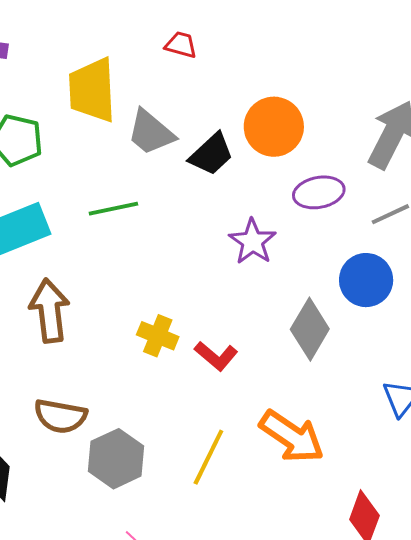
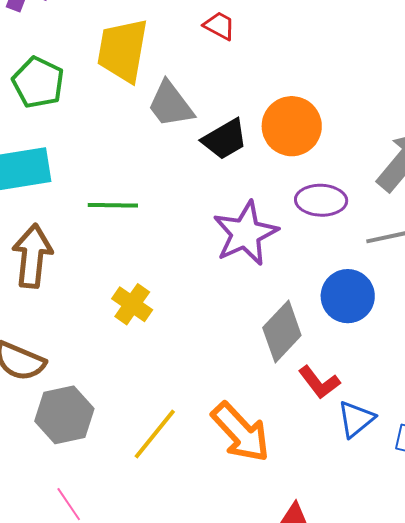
green line: (113, 209) -> (113, 205), moved
purple star: (252, 241) -> (246, 233), size x1.4
red L-shape: (216, 356) -> (319, 382), moved

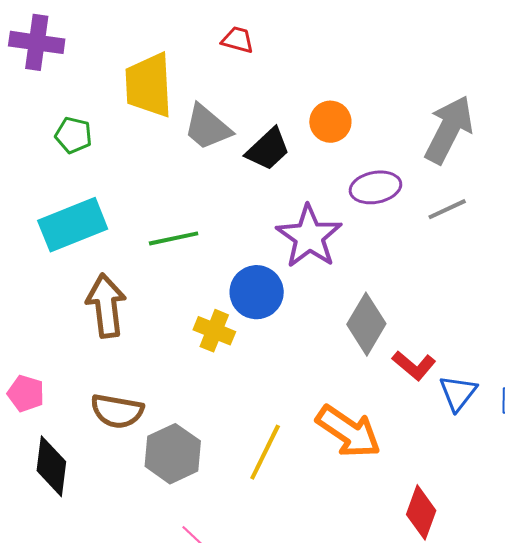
green pentagon: (38, 82) -> (73, 135), size x0.7
orange circle: (292, 126) -> (330, 122), size x0.7
blue circle: (348, 296) -> (257, 292), moved

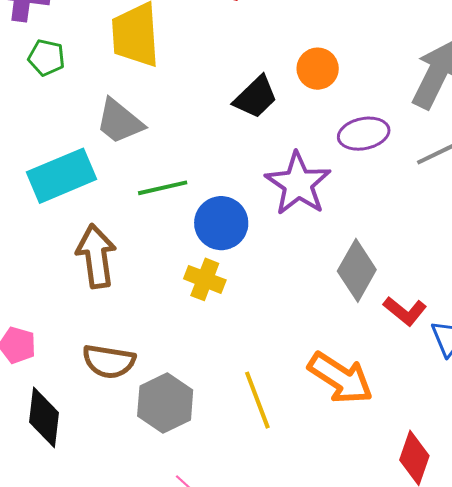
gray trapezoid: (207, 127) -> (119, 121), moved
green pentagon: (73, 135) -> (46, 58), moved
blue circle: (257, 292) -> (221, 223), moved
yellow line: (265, 452) -> (257, 400), turned -46

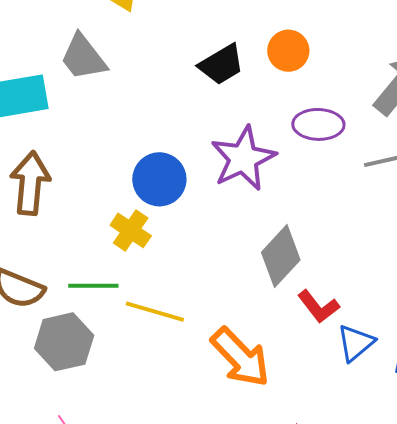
green line: (163, 188) -> (93, 286), moved
yellow line: (257, 400) -> (155, 312), moved, turned -66

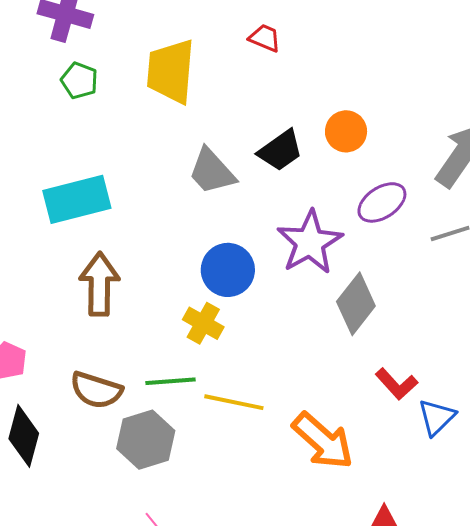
gray trapezoid: (83, 57) -> (212, 171), moved
purple ellipse: (318, 124) -> (382, 202), turned -30
gray diamond: (281, 256) -> (356, 304), moved

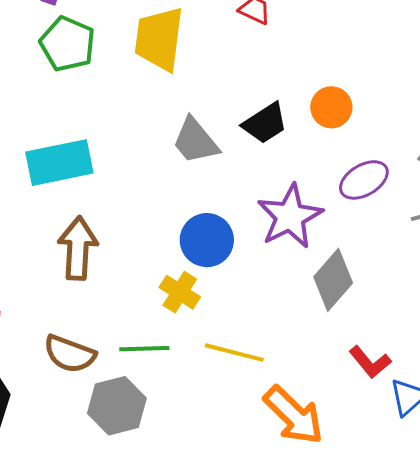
green pentagon: (79, 80) -> (67, 44), size x1.5
yellow line: (234, 402) -> (234, 353), moved

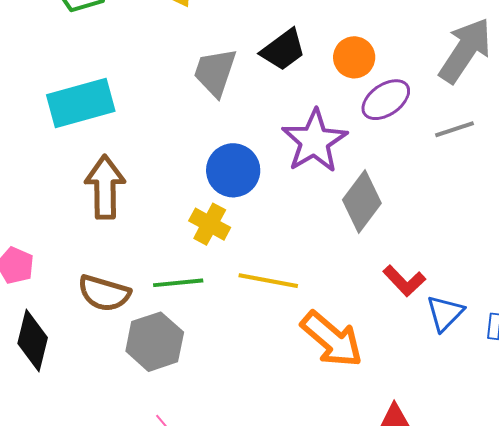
orange circle: (331, 107) -> (354, 57), moved
gray trapezoid: (195, 141) -> (215, 72), turned 62

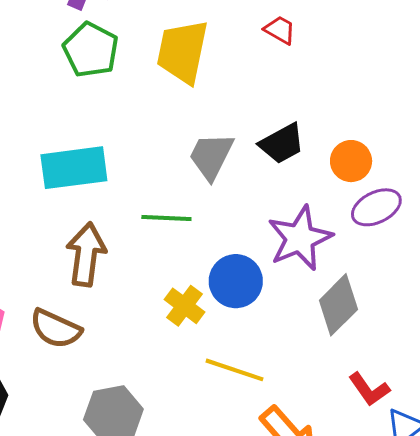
blue circle: (233, 170) -> (236, 281), moved
green line: (178, 283) -> (166, 218), moved
brown semicircle: (104, 293) -> (56, 329), moved

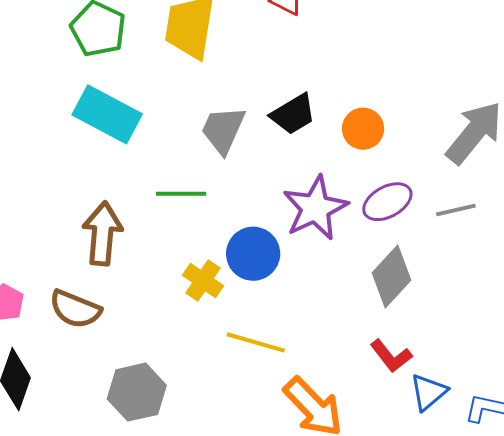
cyan rectangle: (74, 168) -> (107, 114), moved, turned 38
purple ellipse: (376, 207) -> (387, 202), moved
gray diamond: (338, 305) -> (391, 277), moved

